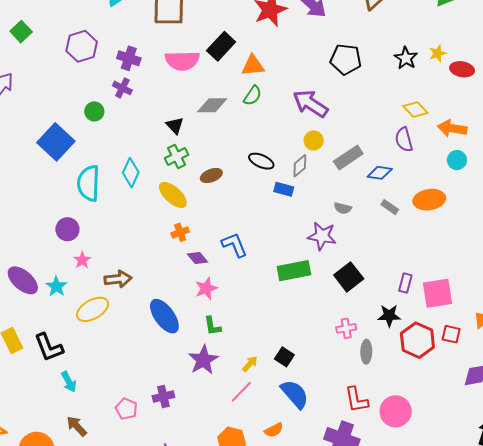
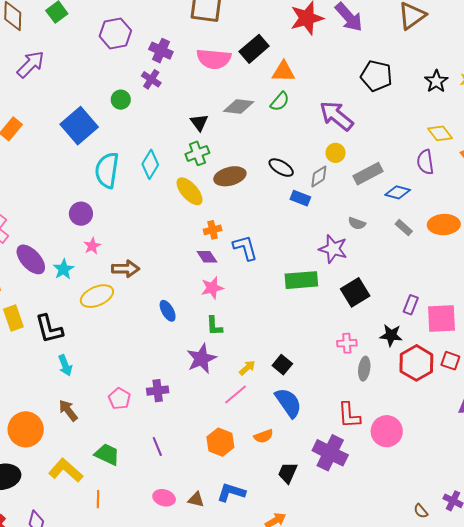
brown ellipse: (211, 176) -> (230, 176), size x1.4
orange cross: (180, 232) -> (213, 230), moved
blue ellipse: (164, 316) -> (168, 311), size x0.6

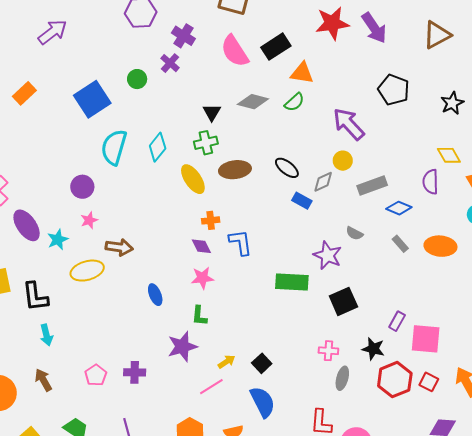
pink semicircle: (214, 59) -> (235, 51), turned 44

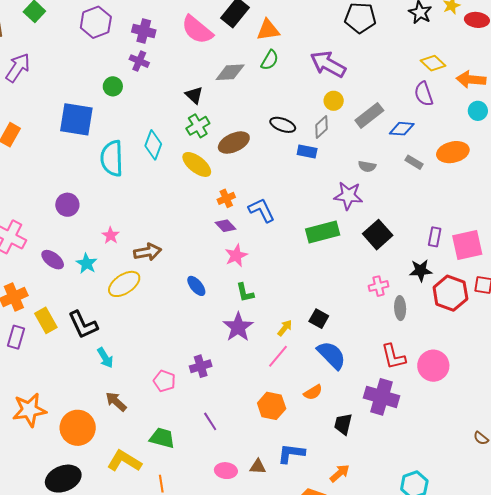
blue square: (92, 99) -> (76, 119), turned -30
purple circle: (82, 187) -> (67, 205), moved
purple ellipse: (27, 225) -> (53, 260), size x0.7

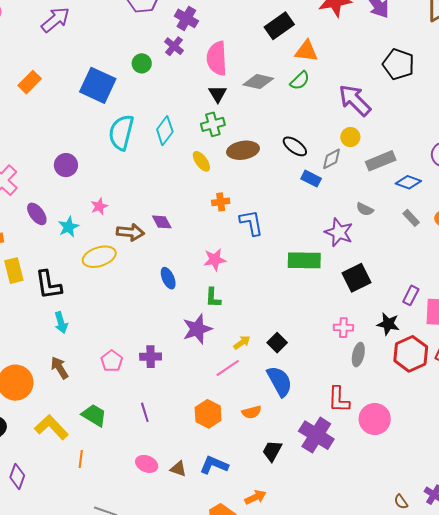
pink semicircle: (197, 30) -> (217, 58), moved, turned 32
yellow ellipse: (197, 164) -> (201, 161), size x0.7
purple diamond: (225, 226) -> (162, 222), moved

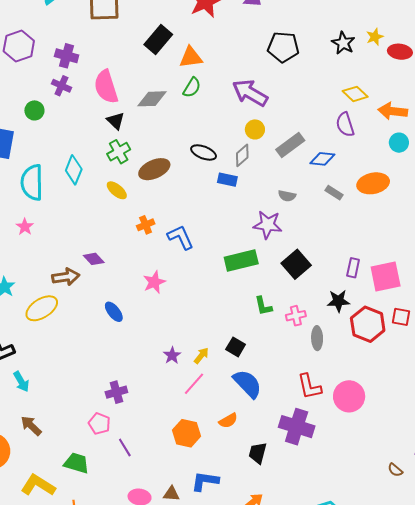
pink star: (99, 206) -> (25, 227), moved
green L-shape: (213, 298) -> (263, 306), moved
purple star: (197, 329) -> (172, 355), moved, size x0.6
pink pentagon: (112, 361) -> (99, 424), moved

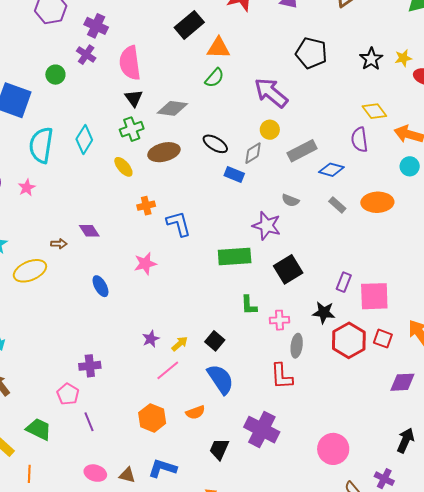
gray diamond: (152, 99) -> (172, 108), moved
brown arrow: (66, 277) -> (59, 244), size x0.6
red L-shape: (309, 387) -> (282, 376), moved
pink circle: (349, 396) -> (333, 449), moved

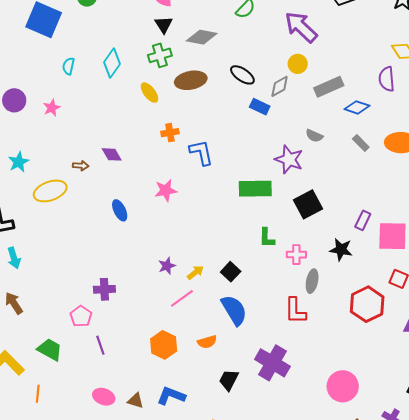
cyan semicircle: (41, 145) -> (69, 66), size x0.5
red hexagon: (349, 340) -> (367, 304), moved

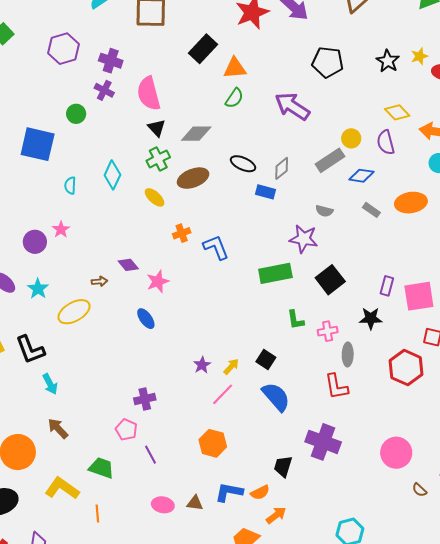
yellow circle: (298, 64) -> (351, 138), moved
purple circle: (14, 100) -> (35, 242), moved
pink star: (166, 190) -> (158, 281), moved
orange semicircle: (207, 342) -> (260, 492), moved

